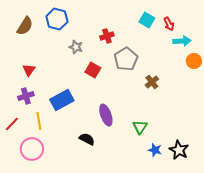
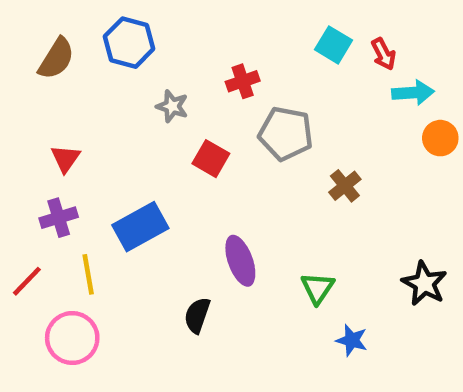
gray pentagon: (126, 59) -> (286, 134), turned -30
black semicircle: (87, 139) -> (197, 315), turned -98
black star: (179, 150) -> (424, 283), moved

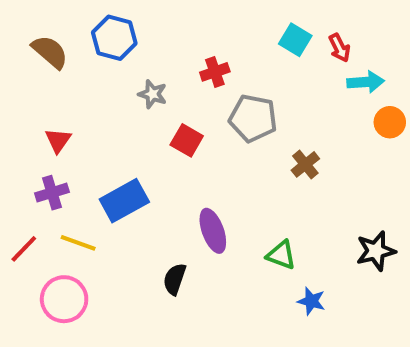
brown semicircle: (56, 59) -> (50, 52), turned -81
yellow line: (88, 274) -> (78, 243), turned -60
black star: (424, 283) -> (376, 251), turned 30
green triangle: (318, 288) -> (281, 255), turned -44

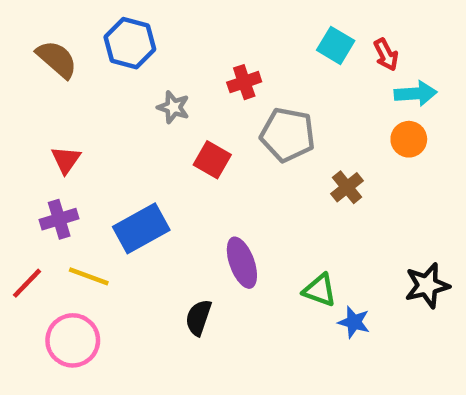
orange circle: (390, 122) -> (409, 139), moved
blue star: (311, 301) -> (354, 322), moved

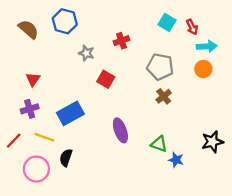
gray pentagon: (288, 135) -> (160, 67), moved
brown cross: (347, 187) -> (164, 96), moved
black semicircle: (198, 318) -> (66, 158), moved

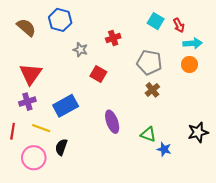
red triangle: (33, 79) -> (31, 74), size x1.6
red line: (14, 141) -> (13, 131), turned -35

